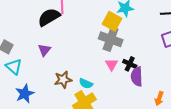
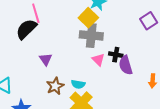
yellow square: (112, 21) -> (88, 18), turned 30
purple triangle: (44, 50) -> (46, 59), moved

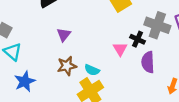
gray cross: (91, 35) -> (157, 25), moved
black cross: (116, 55) -> (137, 39), moved

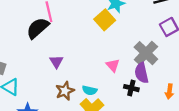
gray cross: (157, 25) -> (146, 53), moved, turned 35
black cross: (137, 39) -> (131, 88), moved

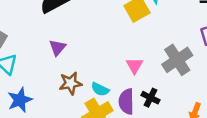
purple triangle: (56, 62) -> (57, 48), moved
purple semicircle: (142, 73) -> (126, 102), moved

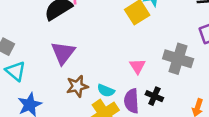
purple triangle: (57, 48) -> (63, 53), size x1.5
gray cross: (177, 60) -> (178, 59), turned -36

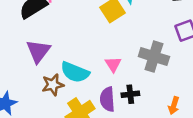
cyan semicircle: (106, 91) -> (75, 72), moved, size x1.6
black cross: (154, 96) -> (130, 94), turned -30

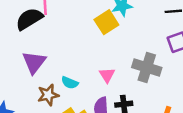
cyan semicircle: (75, 72) -> (70, 83), size x0.6

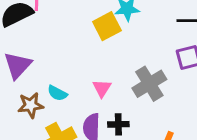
gray cross: (147, 67) -> (149, 84), turned 36

